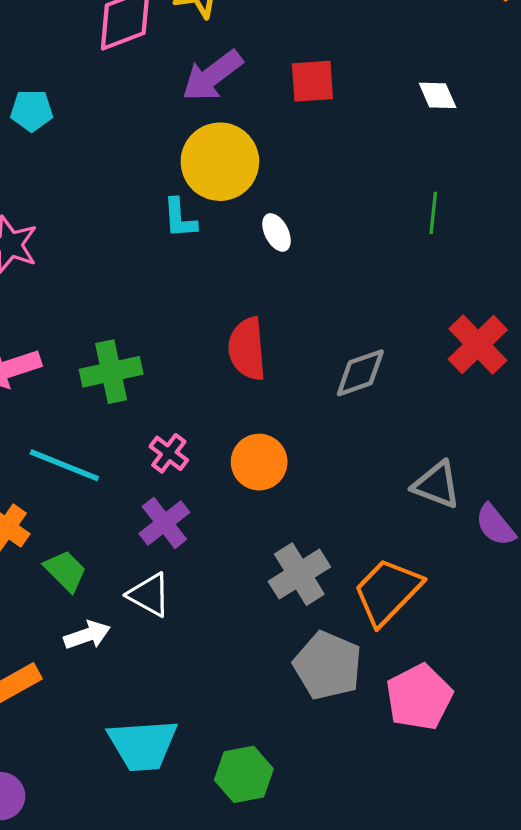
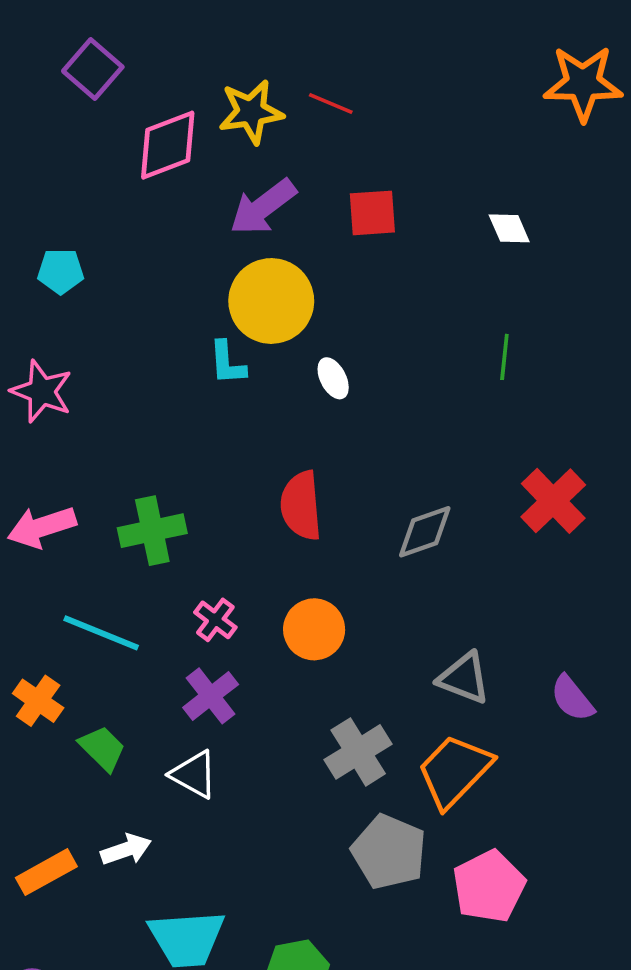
cyan pentagon: (32, 111) -> (61, 271), moved
gray triangle: (436, 485) -> (464, 678), moved
white arrow: (87, 635) -> (126, 849), moved

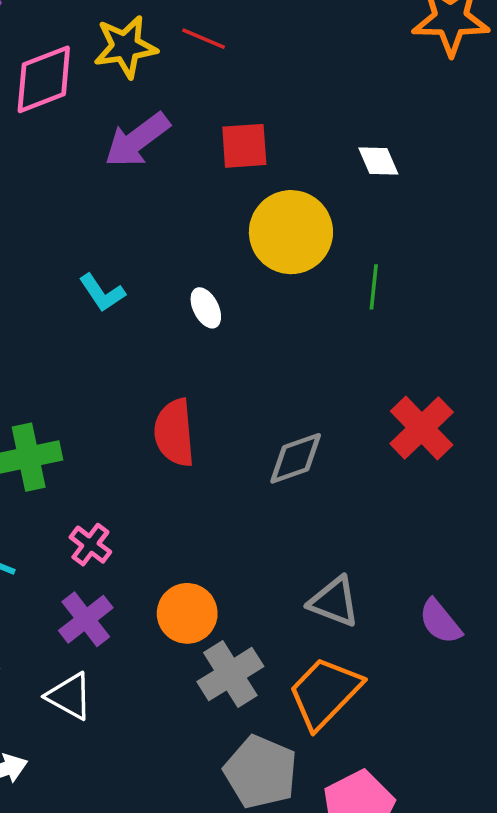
yellow circle: (271, 301) -> (291, 232), moved
cyan L-shape: (227, 363) -> (102, 293), turned -30
orange circle: (314, 629) -> (187, 613), moved

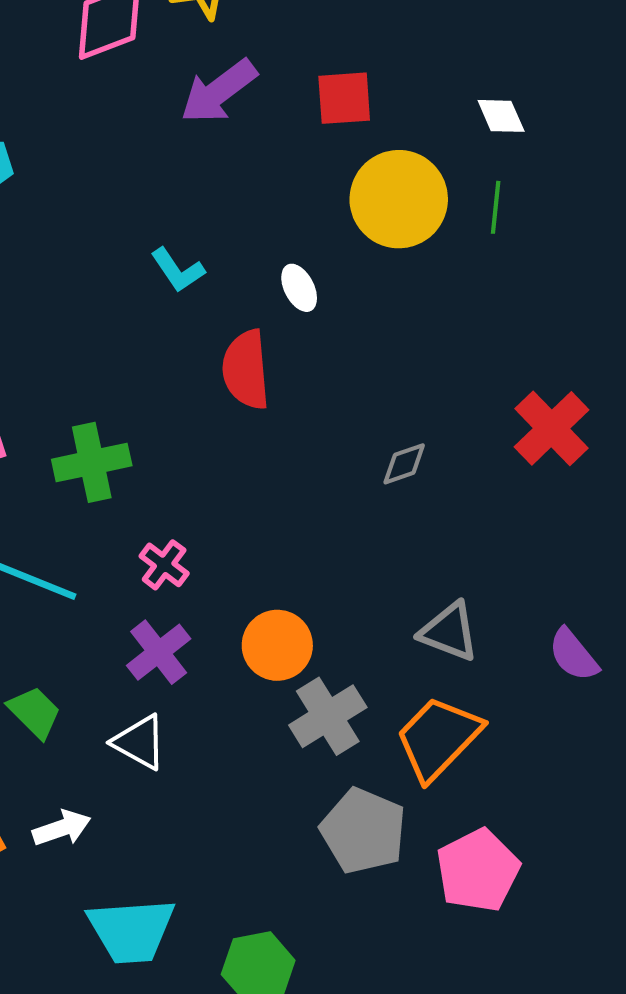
green line: (374, 287) -> (496, 207), moved
red semicircle: (174, 433) -> (246, 370), moved
gray diamond: (296, 458) -> (404, 464), size x0.7

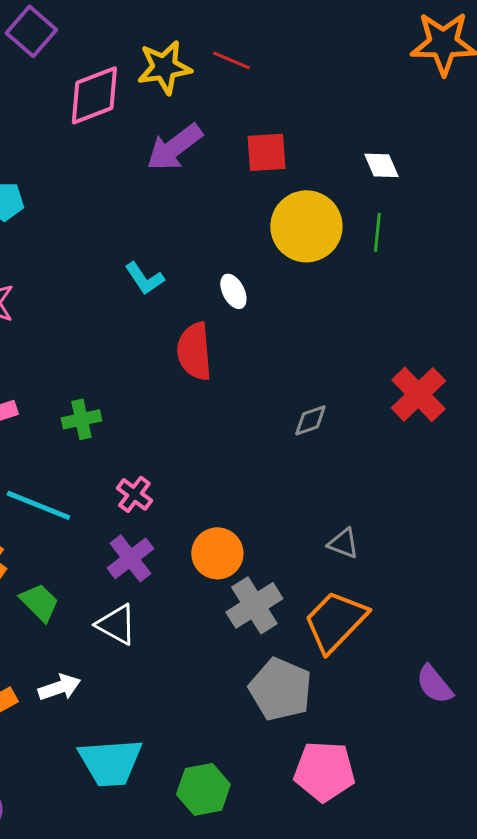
green cross: (92, 462) -> (81, 419), size x0.7
gray triangle: (449, 632) -> (343, 543), size x0.7
purple semicircle: (573, 655) -> (434, 684), moved
pink pentagon: (478, 870) -> (324, 771), moved, turned 30

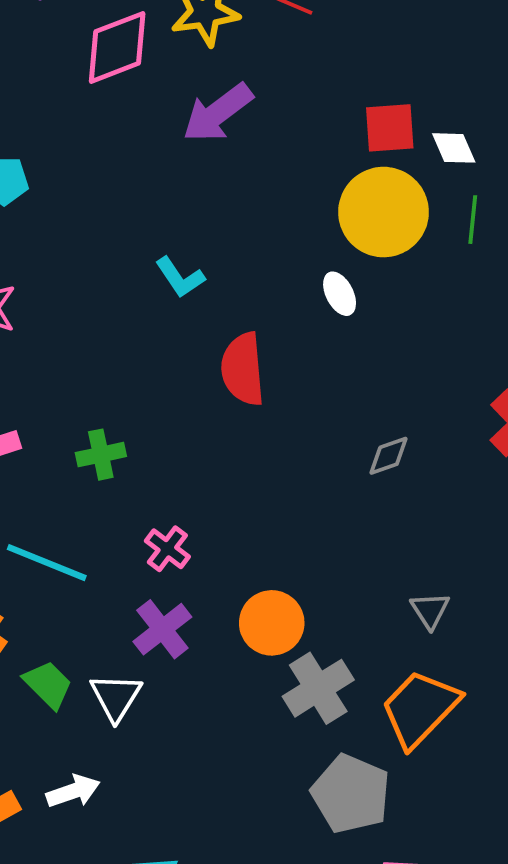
red square: (266, 152) -> (390, 128), moved
white diamond: (381, 165) -> (454, 148), moved
white ellipse: (233, 291) -> (340, 294), moved
gray triangle: (343, 543) -> (430, 610), turned 36
white triangle: (116, 624) -> (116, 697), moved, turned 33

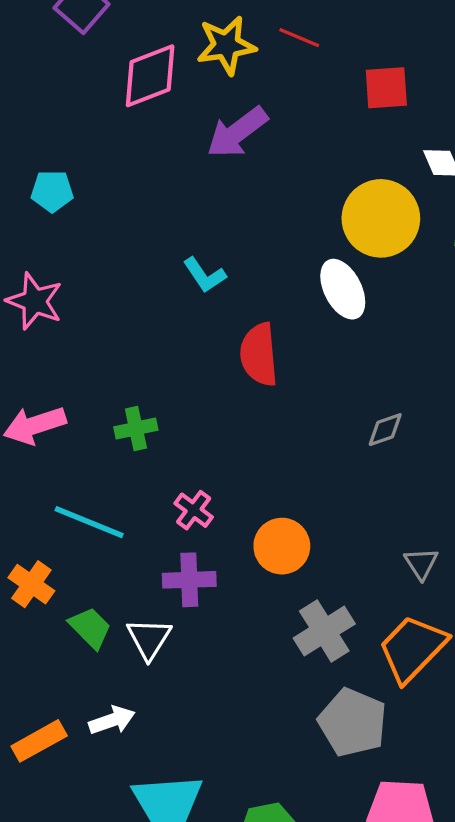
red square: (390, 128) -> (386, 88), moved
white ellipse: (340, 294) -> (343, 289), size x1.6
orange circle: (272, 623) -> (282, 546), moved
purple cross: (162, 629) -> (189, 580), turned 36

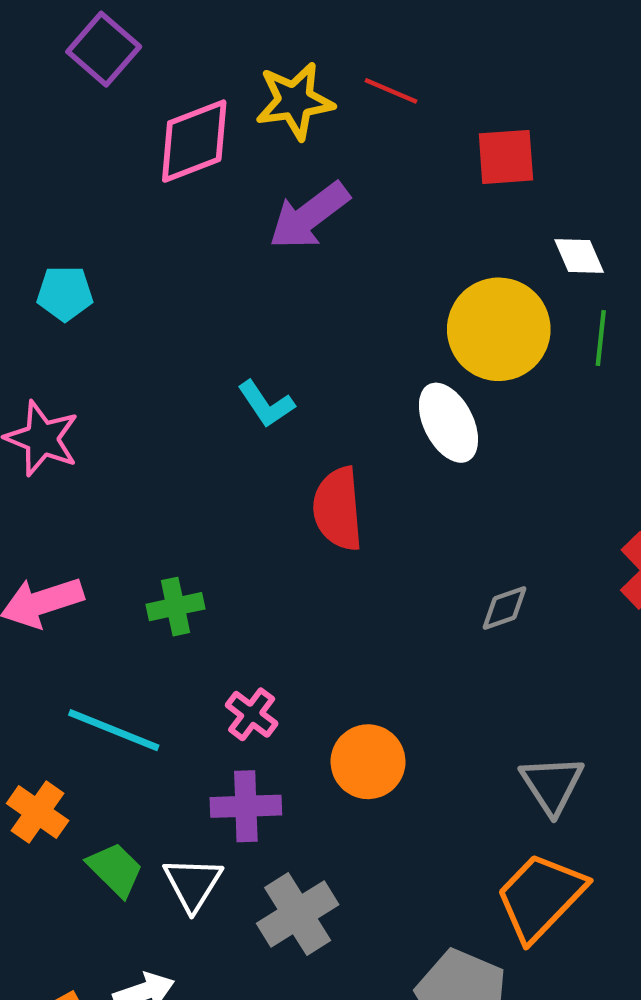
gray triangle: (421, 563) -> (552, 785), size x1.4
gray cross: (324, 631) -> (298, 914), moved

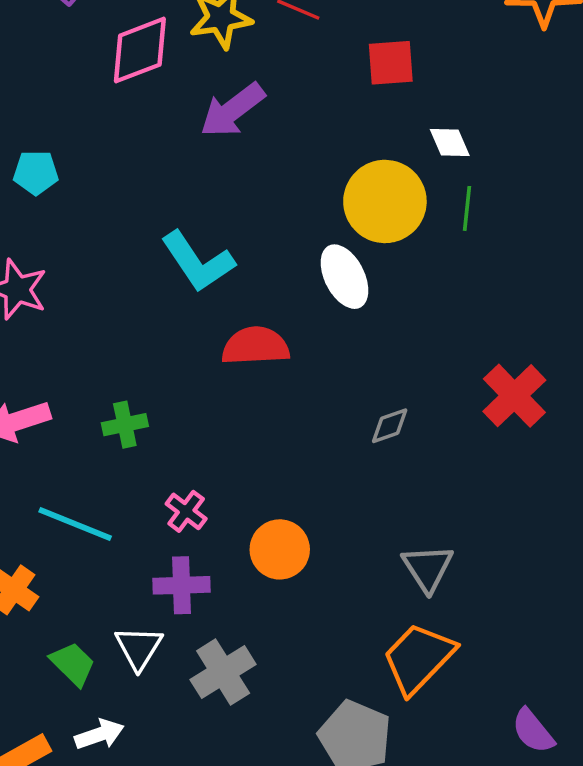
cyan L-shape: (266, 404) -> (198, 262), size x1.6
red semicircle: (338, 509) -> (255, 346), turned 92
green trapezoid: (115, 869) -> (73, 664), moved

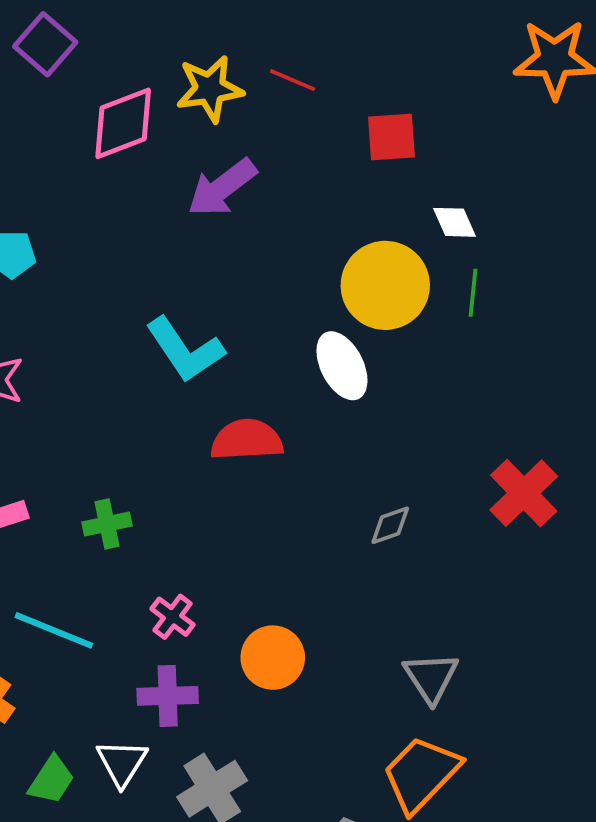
green trapezoid: (73, 664) -> (51, 780), turned 78

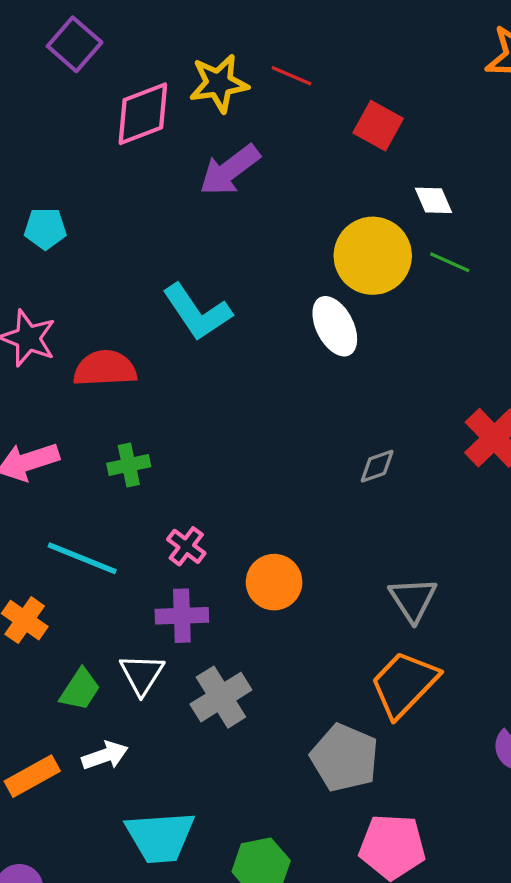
red square: (391, 137) -> (378, 126), turned 33
green line: (473, 293) -> (450, 262), turned -72
red semicircle: (247, 440) -> (105, 369), moved

